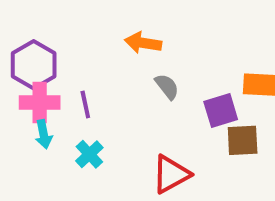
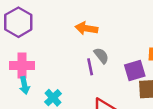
purple hexagon: (34, 65) -> (18, 22), moved
purple line: (85, 104) -> (90, 67), moved

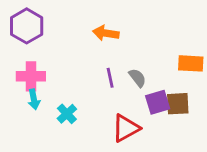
gray semicircle: (101, 56) -> (137, 78), moved
purple square: (135, 70) -> (158, 102), moved

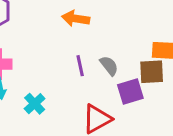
brown square: (178, 104) -> (152, 72), moved

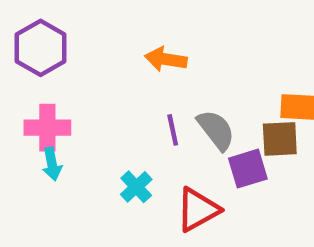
gray semicircle: (109, 66) -> (216, 130), size x1.4
cyan cross: (35, 104) -> (136, 187), moved

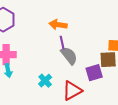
purple line: (173, 130) -> (62, 43), moved
gray semicircle: (216, 130) -> (69, 56), moved

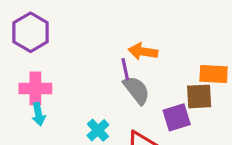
orange arrow: (58, 25) -> (143, 52), moved

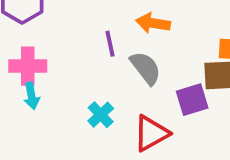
purple line: (125, 69) -> (110, 44), moved

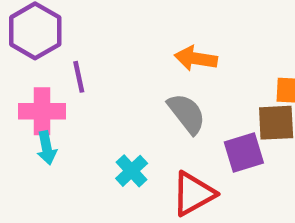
purple line: (110, 44) -> (79, 77), moved

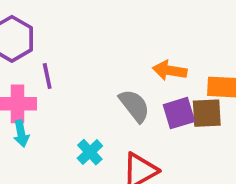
orange arrow: (196, 58) -> (170, 70), moved
purple square: (244, 152) -> (179, 113), moved

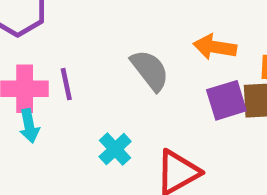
purple line: (47, 76) -> (66, 84), moved
gray semicircle: (134, 106) -> (150, 70), moved

